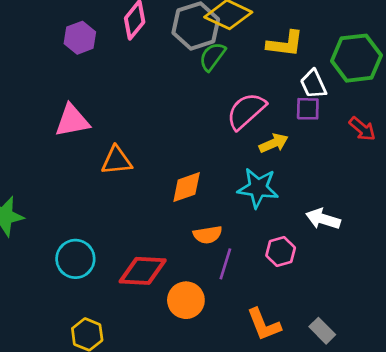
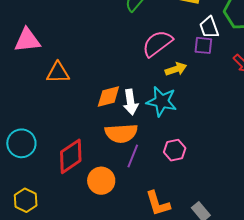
white arrow: (323, 219) -> (131, 102), moved, turned -120
orange semicircle: (208, 235) -> (121, 133), size x1.5
red diamond: (143, 271) -> (71, 156), turned -42

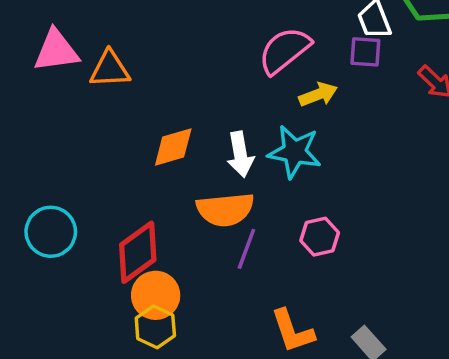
orange triangle: (58, 73) -> (110, 69), moved
orange diamond: (108, 96) -> (173, 147), moved
orange circle: (101, 181) -> (156, 295), moved
yellow hexagon: (26, 200) -> (155, 327), moved

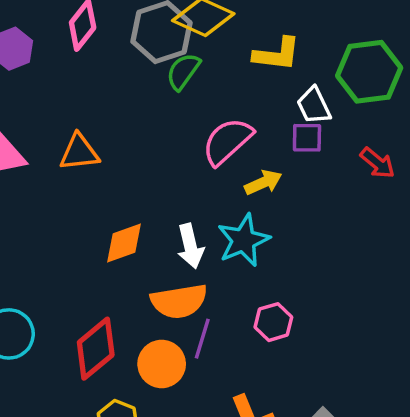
orange triangle: (110, 69) -> (79, 152), moved
cyan star: (295, 152) -> (244, 240), turned -30
orange circle: (156, 295) -> (162, 364), moved

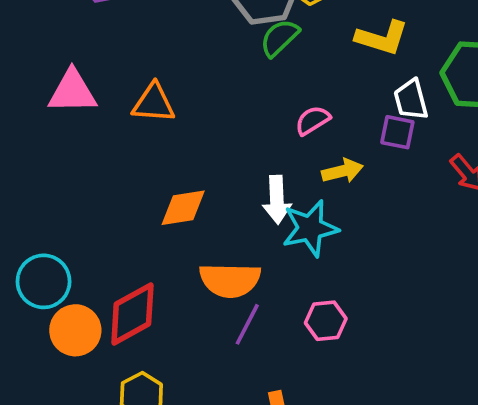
pink semicircle: (227, 141) -> (313, 120), size x0.6
white arrow: (190, 246) -> (277, 200), moved
orange circle: (162, 364) -> (75, 330), moved

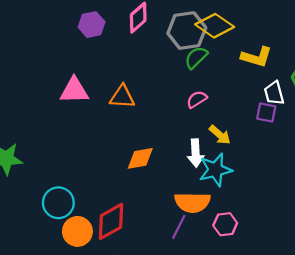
pink semicircle: (313, 120) -> (197, 99), moved
yellow arrow: (342, 171) -> (220, 135), moved, turned 55
orange semicircle: (230, 280) -> (192, 202), moved

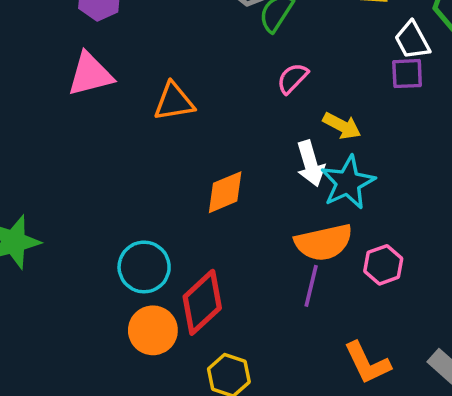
pink triangle: (74, 91) -> (90, 74), moved
cyan circle: (58, 203) -> (144, 267), moved

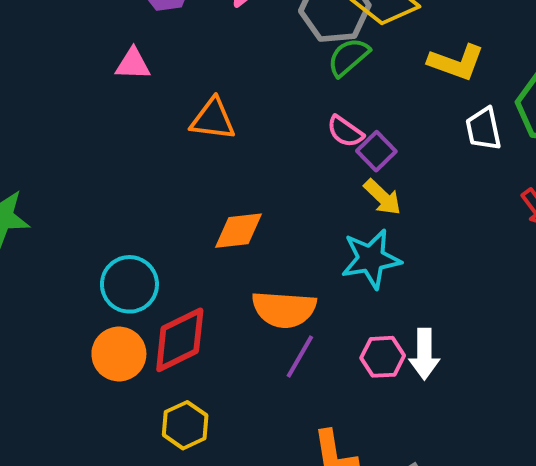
pink triangle: (90, 74) -> (133, 64), size x0.7
purple square: (407, 74) -> (376, 151), moved, turned 32
pink semicircle: (293, 78) -> (345, 132), turned -116
white arrow: (310, 164) -> (424, 354), moved
orange semicircle: (324, 242) -> (284, 309), moved

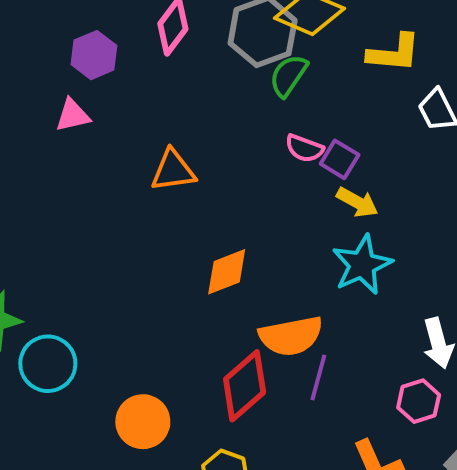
pink triangle: (133, 64) -> (73, 115), moved
cyan circle: (129, 284) -> (48, 364), moved
red diamond: (180, 340) -> (245, 386), moved
pink hexagon: (383, 357) -> (419, 401), moved

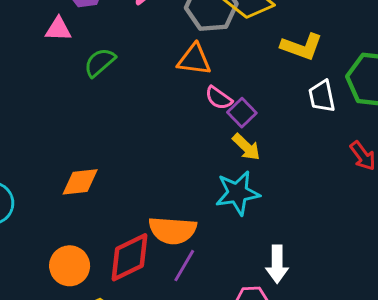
green semicircle: (288, 76) -> (100, 62), moved
orange triangle: (173, 171) -> (194, 60), moved
orange diamond: (227, 272) -> (80, 182), moved
orange circle: (143, 422) -> (70, 266), moved

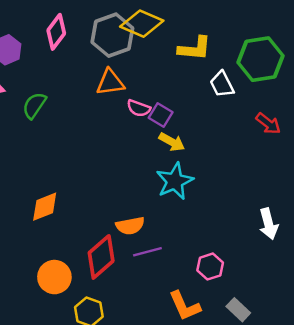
orange semicircle: (173, 230) -> (130, 226), size x0.7
white arrow: (277, 264) -> (269, 224), moved
purple line: (184, 266) -> (147, 252), turned 60

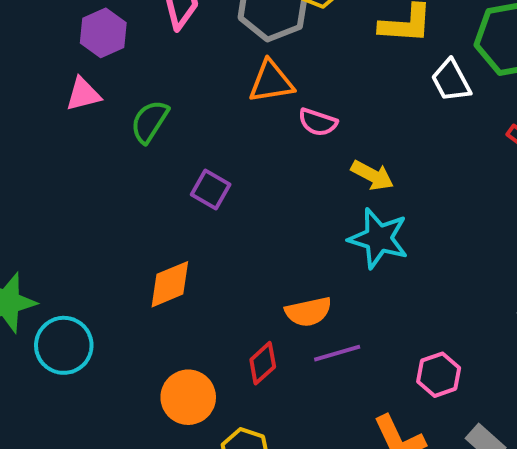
purple square: (161, 115) -> (211, 190), moved
cyan star: (175, 181) -> (379, 238), turned -30
red diamond: (101, 257) -> (263, 363), size x0.6

